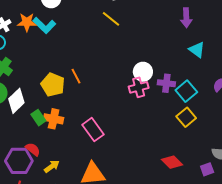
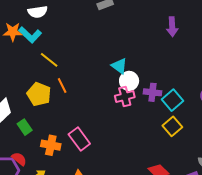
yellow line: (111, 19) -> (49, 60), moved
cyan triangle: (197, 50) -> (119, 66), moved
orange cross: (54, 119) -> (51, 145), moved

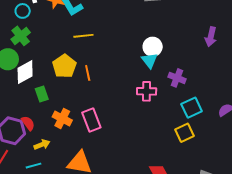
yellow line: (49, 60) -> (83, 36), turned -60
white circle: (129, 81) -> (153, 47), moved
orange line: (62, 86) -> (88, 73), moved
purple cross: (152, 92) -> (177, 78), moved

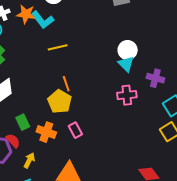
yellow pentagon: (64, 66) -> (60, 101), moved
green rectangle: (42, 94) -> (23, 122), moved
pink rectangle: (91, 120) -> (75, 130), size x0.7
yellow arrow: (42, 145) -> (29, 160), turned -35

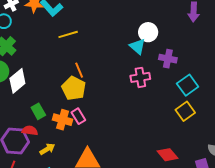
white circle: (128, 50) -> (148, 32), moved
pink rectangle: (75, 130) -> (78, 116), moved
red semicircle: (13, 141) -> (30, 131), turned -35
yellow arrow: (29, 160) -> (47, 149), turned 35

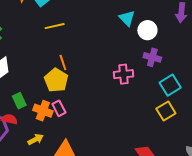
white circle: (148, 32) -> (147, 30), moved
cyan triangle: (137, 46) -> (127, 18), moved
yellow arrow: (47, 149) -> (36, 139), moved

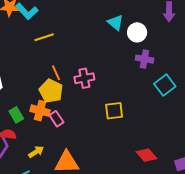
pink cross: (124, 74) -> (84, 78), moved
orange cross: (43, 111) -> (40, 111), moved
yellow square: (166, 111) -> (114, 111), moved, turned 30

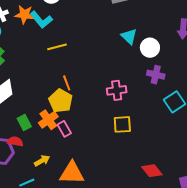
pink cross: (84, 78) -> (117, 90), moved
orange cross: (40, 111) -> (48, 120), turned 36

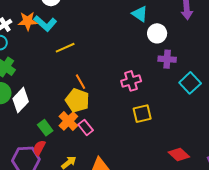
cyan triangle: (129, 36) -> (140, 14), moved
red semicircle: (15, 141) -> (39, 148), turned -63

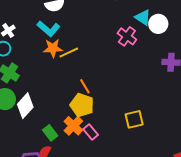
orange star: (28, 21) -> (53, 48), moved
white circle: (157, 33) -> (158, 24), moved
pink cross: (131, 81) -> (127, 36), moved, turned -36
yellow square: (142, 114) -> (134, 119), moved

